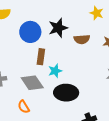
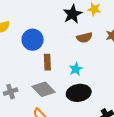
black star: (58, 28) -> (73, 14), moved
cyan star: (55, 71) -> (76, 69), moved

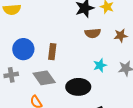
blue circle: (33, 40) -> (23, 49), moved
cyan star: (76, 69) -> (100, 65), moved

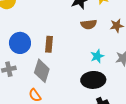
gray diamond: (44, 78) -> (42, 71), turned 55
black ellipse: (78, 87) -> (93, 80), moved

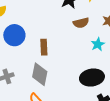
blue circle: (20, 43) -> (14, 35), moved
cyan star: (97, 56) -> (98, 44), moved

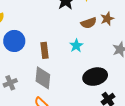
brown semicircle: (81, 23) -> (89, 23), moved
cyan star: (98, 44) -> (76, 46), moved

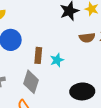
cyan star: (76, 46) -> (57, 60), moved

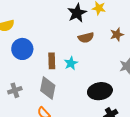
brown semicircle: (87, 38) -> (86, 38), moved

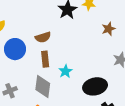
brown semicircle: (86, 38) -> (43, 37), moved
cyan star: (71, 63) -> (65, 71), moved

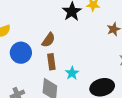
brown semicircle: (43, 37) -> (48, 40), turned -35

